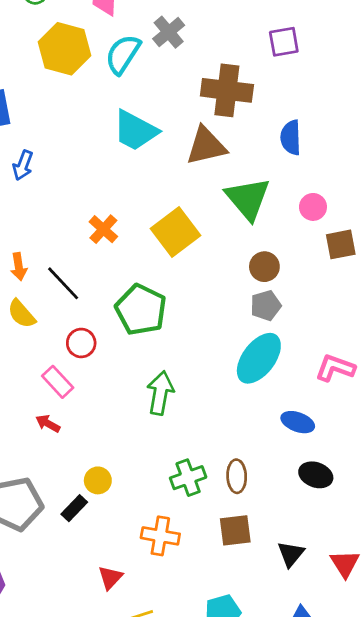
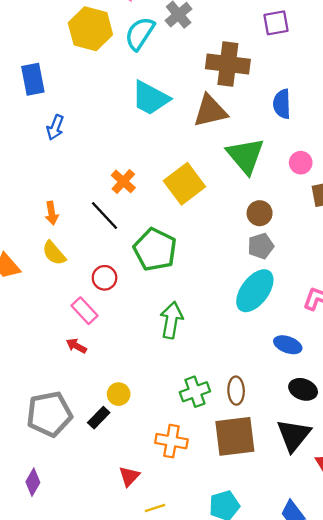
black line: (63, 283) -> (105, 216), moved
brown square: (235, 530) -> (235, 436), size x1.5
black triangle: (291, 554) -> (294, 435), moved, size x1.5

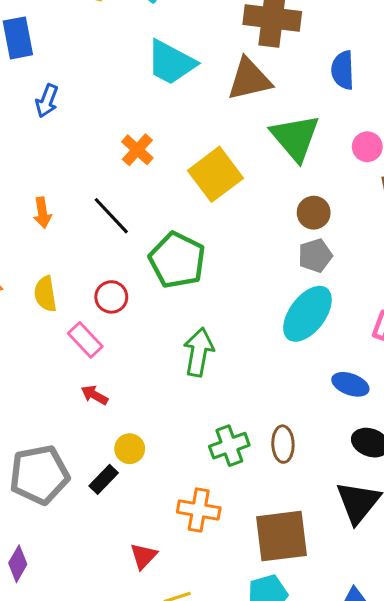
orange cross: (123, 181) -> (137, 150), moved
yellow semicircle: (54, 253) -> (45, 294), moved, turned 32
red arrow: (76, 346) -> (94, 395), moved
brown square: (235, 436) -> (281, 536), moved

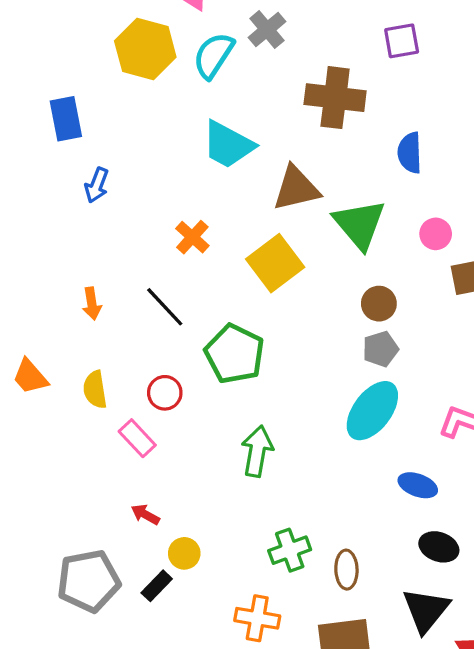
brown triangle: (249, 79) -> (296, 188), moved
red arrow: (94, 395) -> (145, 514), moved
brown ellipse: (283, 444) -> (346, 570), moved

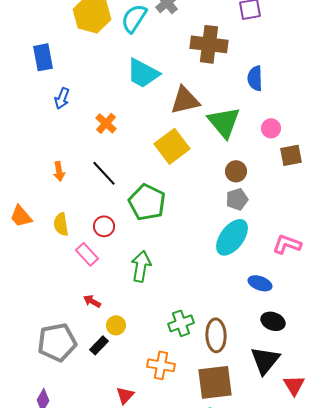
orange cross: (192, 237) -> (106, 123), moved
green arrow: (257, 451) -> (141, 266), moved
brown ellipse: (346, 570) -> (216, 335), size x1.4

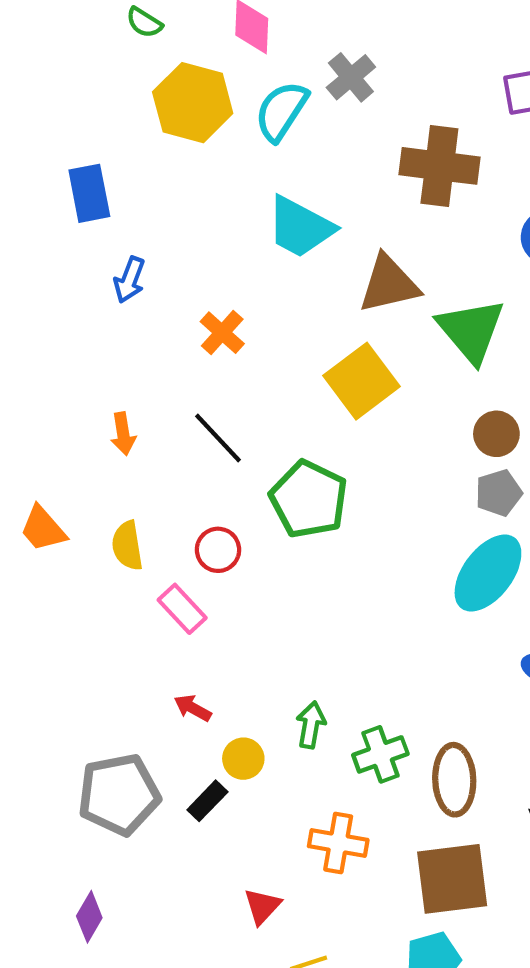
green arrow: (141, 266) -> (311, 725), moved, size x0.7

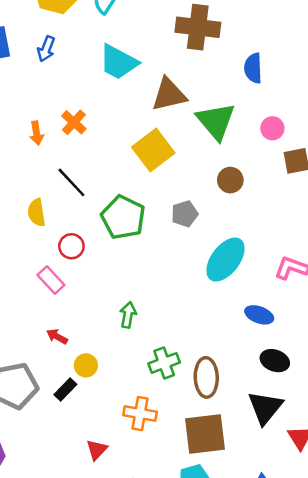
blue arrow: (129, 280) -> (46, 49), moved
orange arrow: (123, 434) -> (37, 133), moved
gray pentagon: (499, 493) -> (185, 214), moved
yellow semicircle: (127, 546) -> (37, 213), moved
green arrow: (311, 725) -> (128, 315), moved

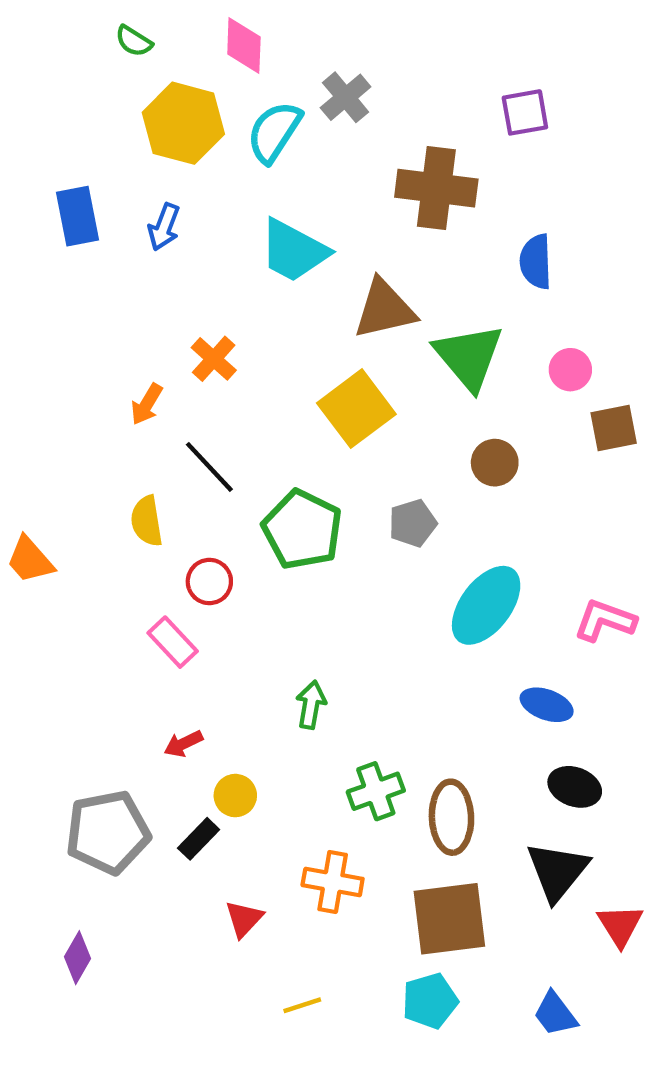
orange arrow: (37, 133) -> (147, 404), moved, turned 40
red arrow: (57, 337) -> (183, 744), turned -55
red triangle: (97, 450) -> (244, 919), moved

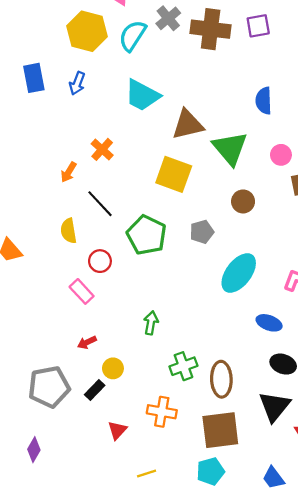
brown cross: (436, 188) -> (211, 29), moved
yellow square: (356, 409) -> (174, 174), turned -33

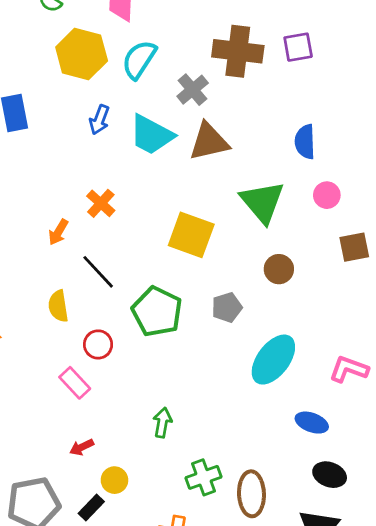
gray cross: (168, 18) -> (193, 90), moved
blue arrow: (77, 83) -> (99, 120), moved
brown triangle: (188, 125) -> (209, 142), moved
pink circle: (281, 155) -> (327, 195), moved

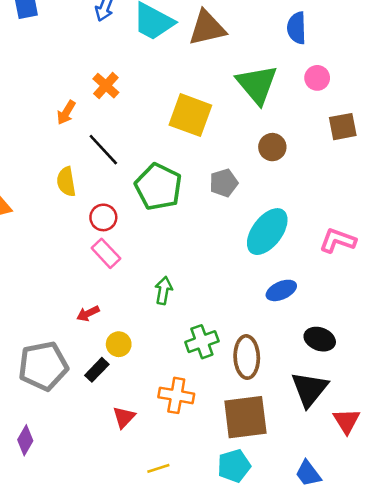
pink rectangle: (75, 383) -> (106, 253), moved
blue ellipse: (312, 423) -> (281, 290), moved, turned -44

